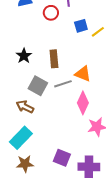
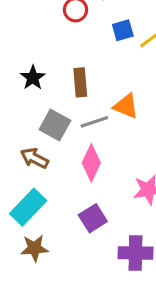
pink diamond: (83, 103) -> (91, 163), moved
purple square: (62, 158) -> (93, 218), moved, turned 36

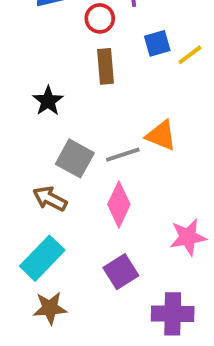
brown rectangle: (80, 82) -> (106, 66), moved

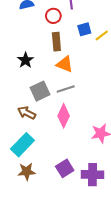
orange triangle: (161, 135) -> (65, 64), moved
gray square: (75, 158) -> (40, 91), turned 36
purple square: (121, 272) -> (65, 168), moved

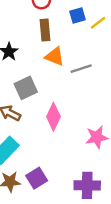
gray line: (66, 89) -> (81, 69), moved
purple square: (65, 168) -> (37, 178), moved

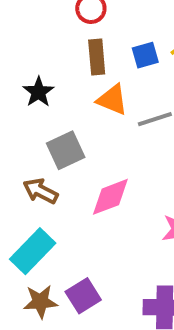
blue square: (78, 16) -> (145, 55), moved
pink diamond: (53, 117) -> (110, 197), turned 44

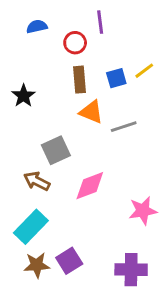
black star: (38, 92) -> (24, 96), moved

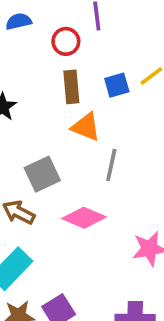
gray line: (124, 127) -> (111, 165), moved, turned -60
pink diamond: (90, 186) -> (84, 218), turned 44

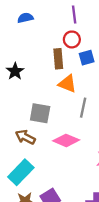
red circle: (66, 41) -> (72, 39), moved
gray square: (42, 174) -> (40, 113), turned 35

